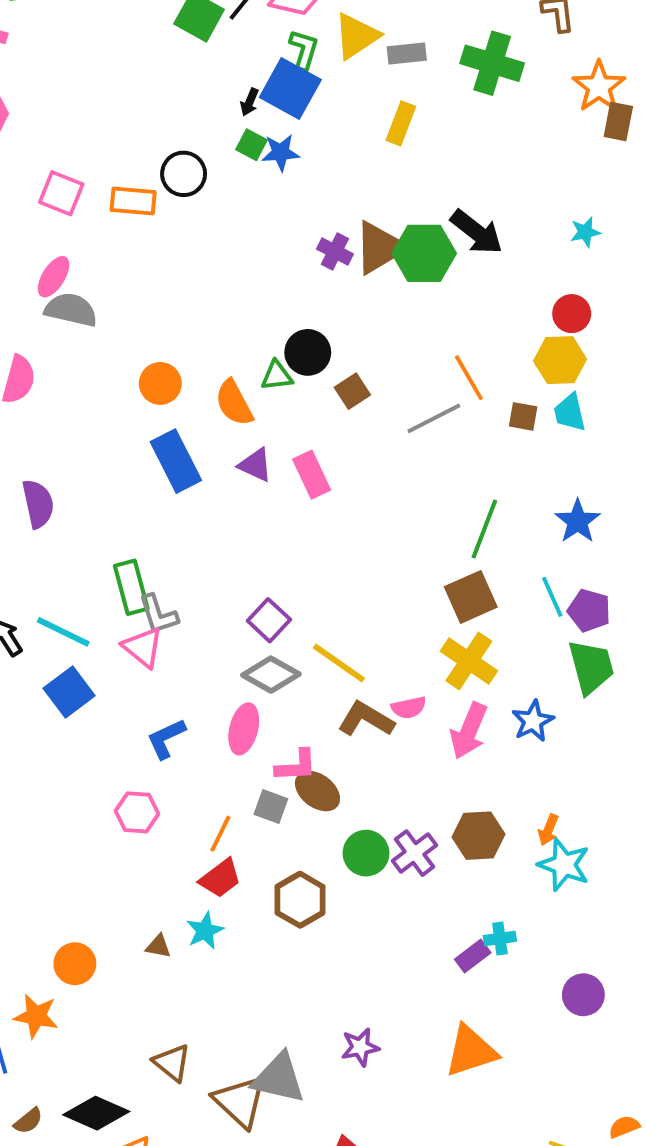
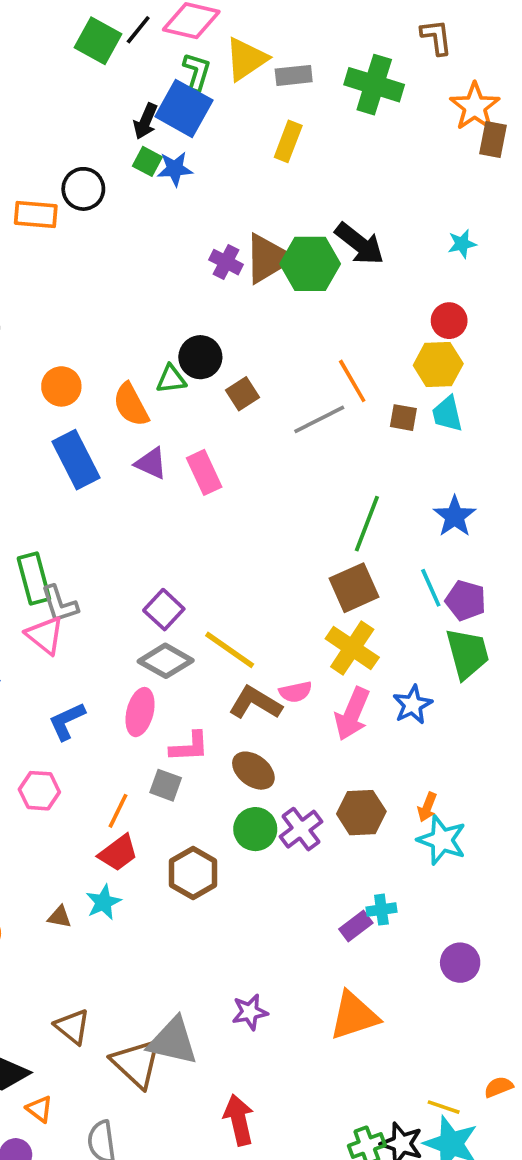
black arrow: (250, 102) -> (146, 121), size x1.4
brown ellipse: (317, 791) -> (253, 771), moved

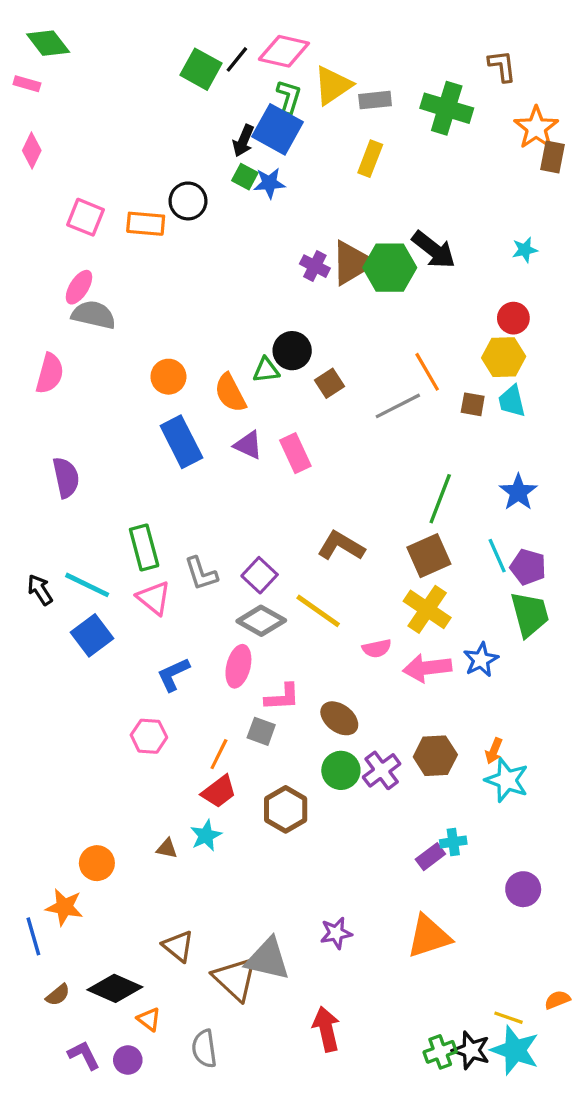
gray L-shape: (60, 604) -> (201, 574), moved
brown L-shape: (255, 703) -> (341, 546), moved
pink arrow: (352, 714) -> (427, 668), turned 60

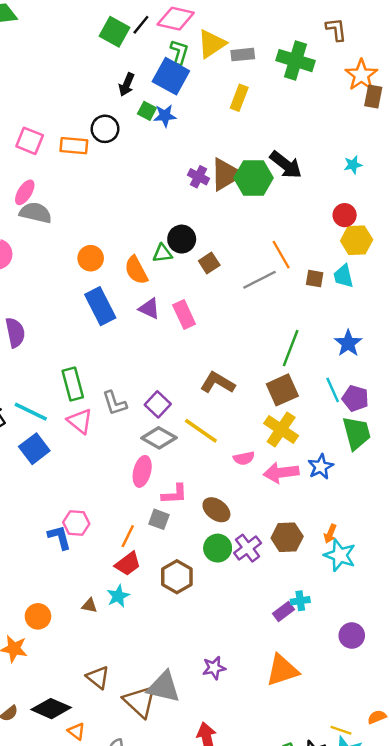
black arrow: (243, 141) -> (127, 85), moved
yellow hexagon: (504, 357) -> (357, 240), moved
blue L-shape: (173, 674) -> (59, 537), moved, turned 100

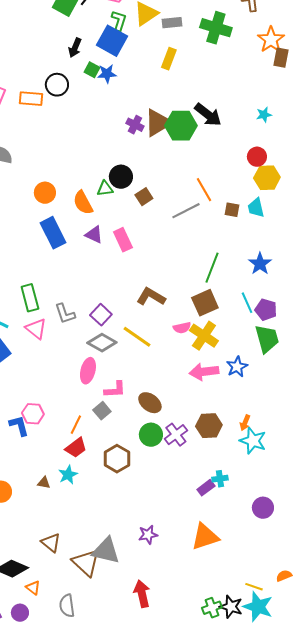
pink semicircle: (244, 458) -> (182, 328), moved
gray square: (159, 519) -> (102, 411), turned 30

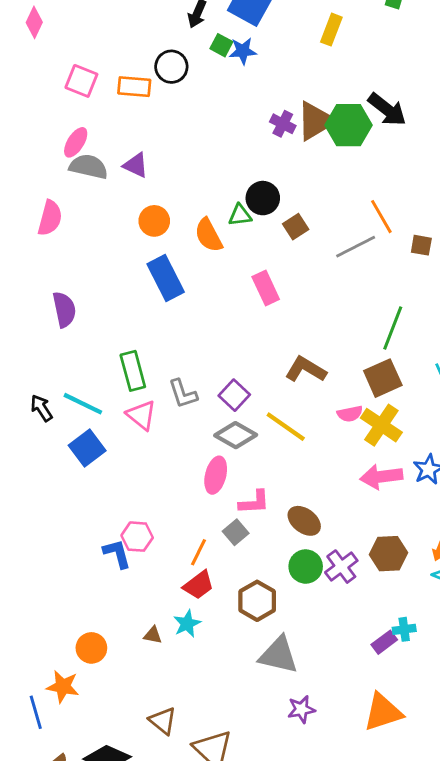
purple triangle: (94, 235) -> (136, 165), moved
gray triangle: (106, 551) -> (278, 655), moved

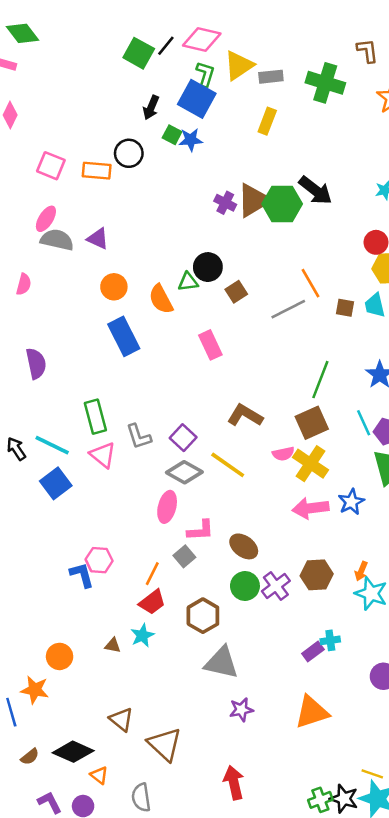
pink semicircle: (50, 218) -> (24, 284), size x0.7

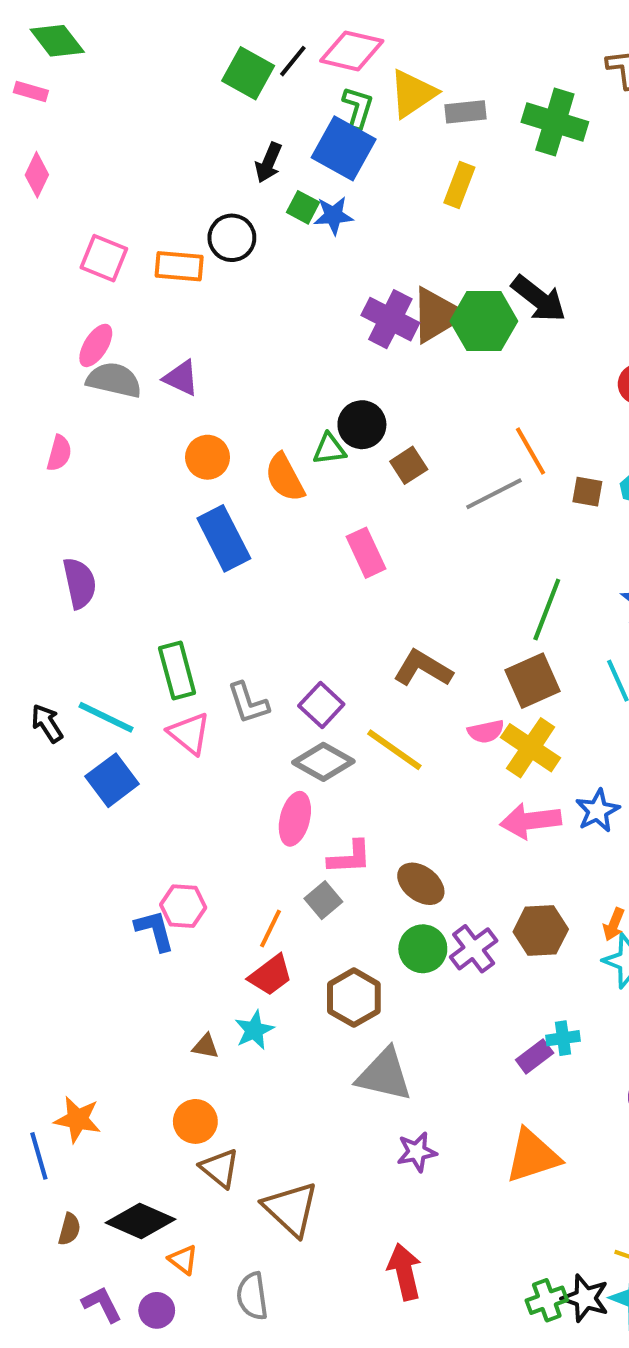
purple cross: (225, 203) -> (390, 319), size x1.5
orange circle: (60, 656) -> (195, 1121), moved
brown semicircle: (30, 757) -> (69, 1229), turned -36

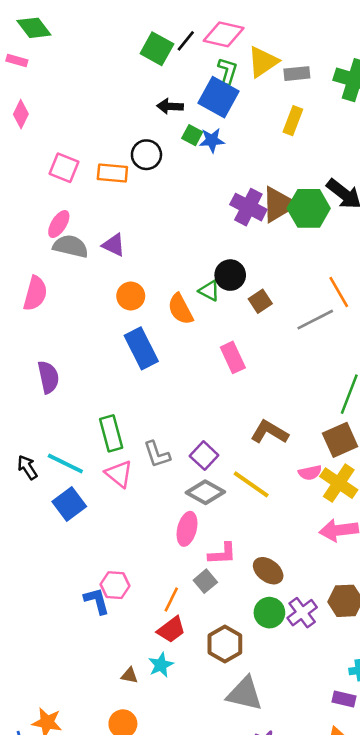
black arrow: (268, 163) -> (170, 106), turned 70
green triangle: (329, 449) -> (209, 291), turned 35
pink semicircle: (59, 453) -> (35, 293), size x1.5
purple rectangle: (535, 1056) -> (344, 699), moved, turned 50

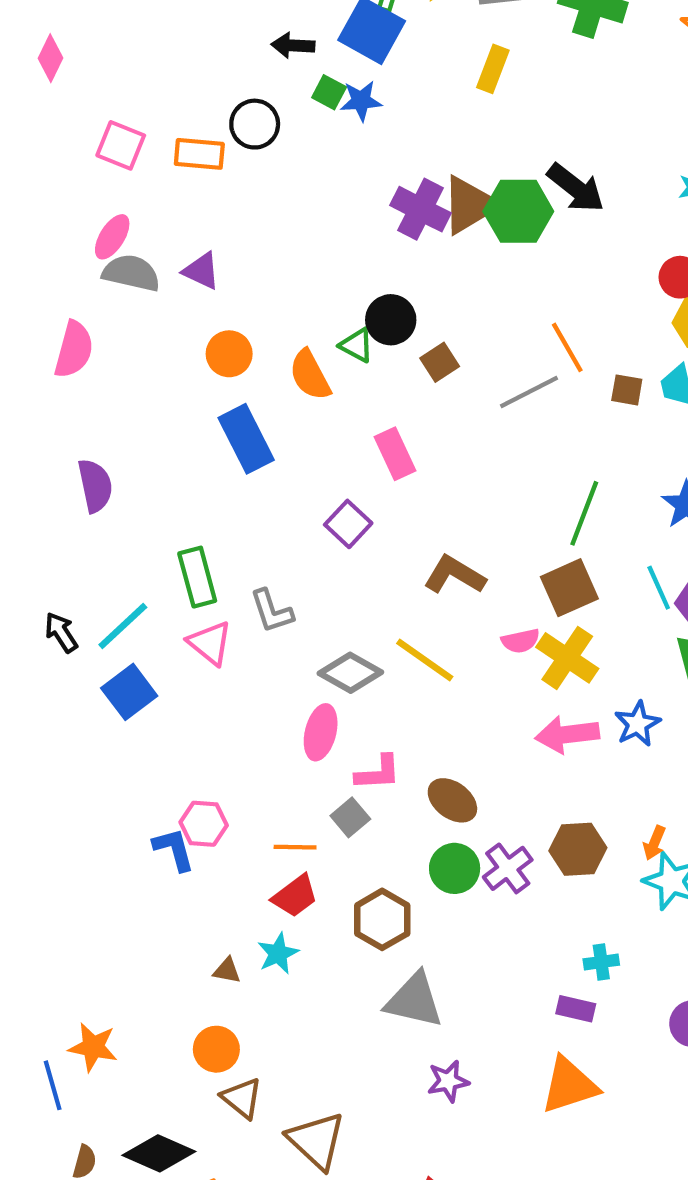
purple square: (204, 456) -> (348, 524), moved
cyan line: (65, 463) -> (123, 626), turned -69
orange line: (171, 600) -> (295, 847), turned 65

